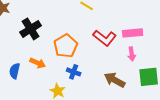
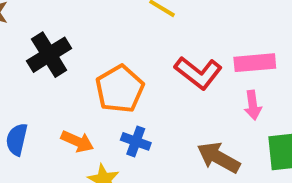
orange arrow: (38, 63) -> (77, 141), moved

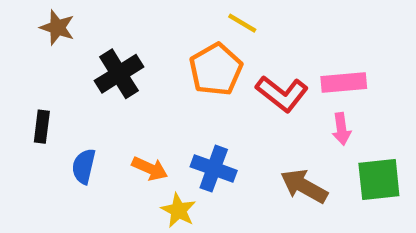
orange pentagon: (120, 89) -> (216, 69), moved
blue cross: (136, 141) -> (214, 169), size x1.4

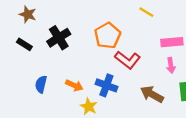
yellow line: (242, 23) -> (146, 12), moved
red L-shape: (282, 94) -> (128, 60), moved
black rectangle: (42, 127) -> (24, 44), moved, turned -64

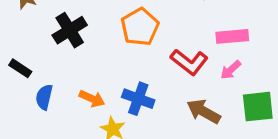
black rectangle: (24, 44) -> (20, 68), moved
red L-shape: (128, 60) -> (189, 62), moved
pink arrow: (171, 65) -> (231, 70), turned 56

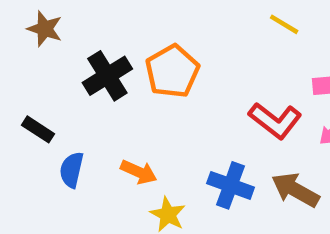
orange pentagon: (140, 27) -> (172, 71), moved
blue cross: (138, 99) -> (230, 185), moved

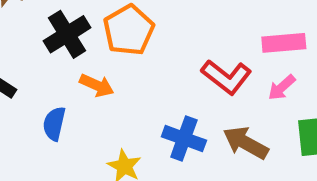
blue semicircle: (72, 170) -> (54, 124), moved
orange arrow: (139, 172) -> (97, 85), moved

